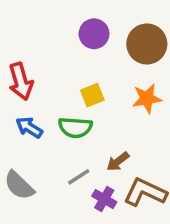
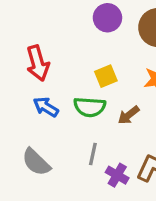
brown arrow: (118, 162) -> (129, 115), moved
gray line: (79, 177) -> (93, 154), turned -45

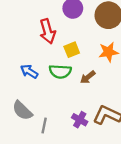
red arrow: (38, 63) -> (48, 31), moved
gray line: (93, 154) -> (44, 125), moved

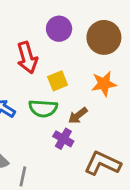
purple cross: (80, 120) -> (63, 139), moved

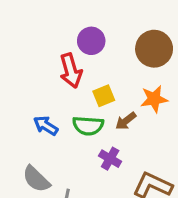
purple circle: (59, 29) -> (91, 41), moved
brown arrow: (78, 116) -> (126, 121), moved

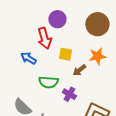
yellow square: (104, 96) -> (65, 54), turned 32
blue arrow: (46, 126) -> (28, 58), moved
green semicircle: (88, 126) -> (48, 82), moved

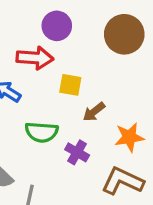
red arrow: (44, 38) -> (35, 58), turned -70
orange star: (97, 56) -> (129, 137), moved

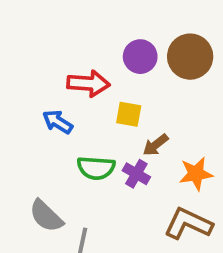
purple circle: (57, 26) -> (140, 57), moved
purple cross: (77, 152) -> (136, 174), moved

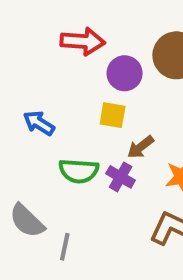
purple circle: (140, 57) -> (125, 73), moved
red arrow: (88, 83) -> (83, 41), moved

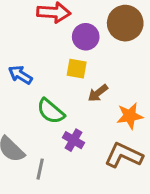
green semicircle: (79, 171) -> (51, 111), turned 36
purple cross: (121, 177) -> (74, 140), moved

